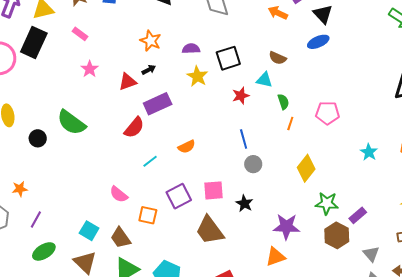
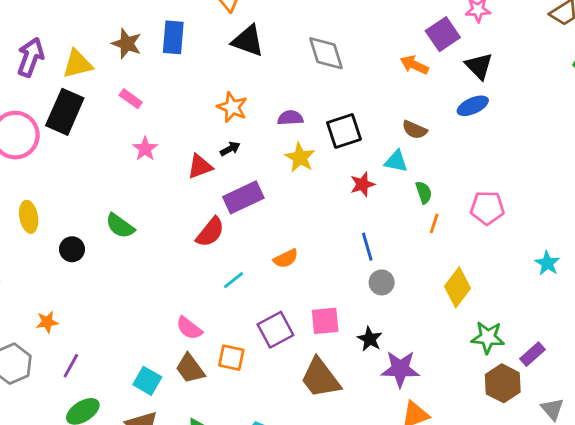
green semicircle: (71, 123) -> (120, 226), size x0.7
purple star: (286, 227) -> (400, 369), moved
brown trapezoid: (121, 238) -> (190, 369), moved

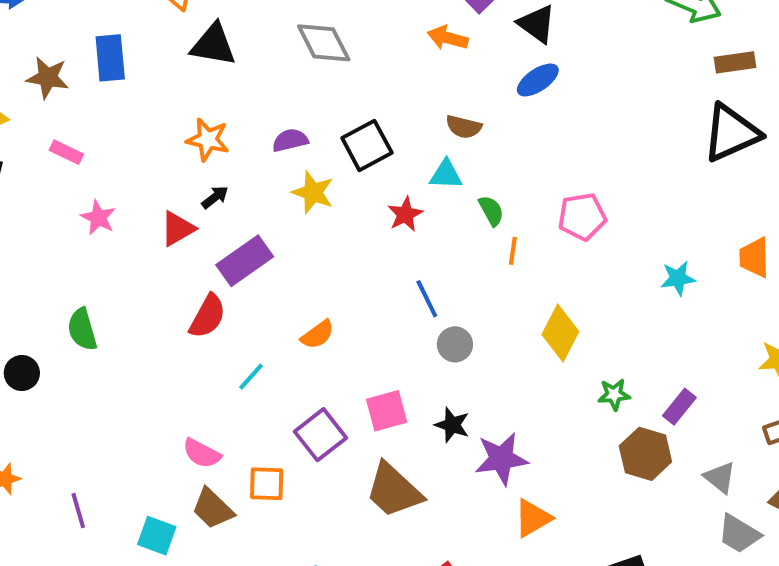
green semicircle: (120, 226) -> (82, 329), turned 48
cyan star: (547, 263) -> (678, 278), turned -30
green star: (488, 337) -> (614, 394), size x0.7
purple line: (71, 366) -> (78, 511), moved, turned -35

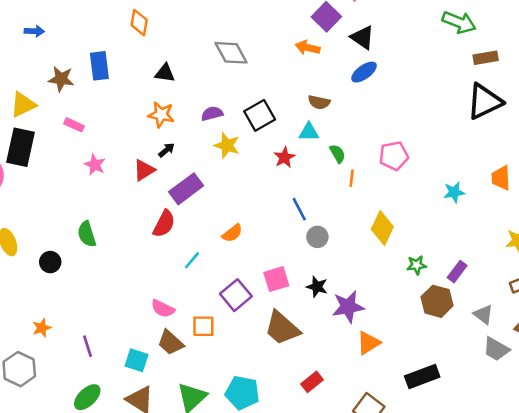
black triangle: (213, 45) -> (165, 73), moved, size x0.7

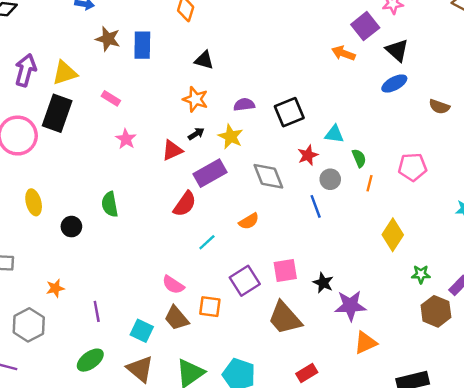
gray diamond: (231, 53) -> (268, 176), moved
brown star: (61, 79) -> (108, 39), moved
brown semicircle: (319, 102) -> (439, 107), moved
yellow star: (227, 145) -> (231, 137), moved
gray circle: (317, 237) -> (330, 179), moved

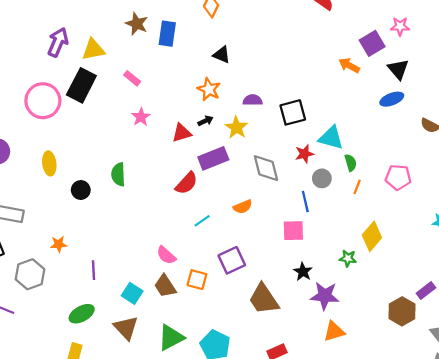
cyan triangle: (334, 134) -> (331, 138), size x1.4
pink square: (285, 270) -> (293, 231), moved
green star: (421, 274) -> (348, 258), moved

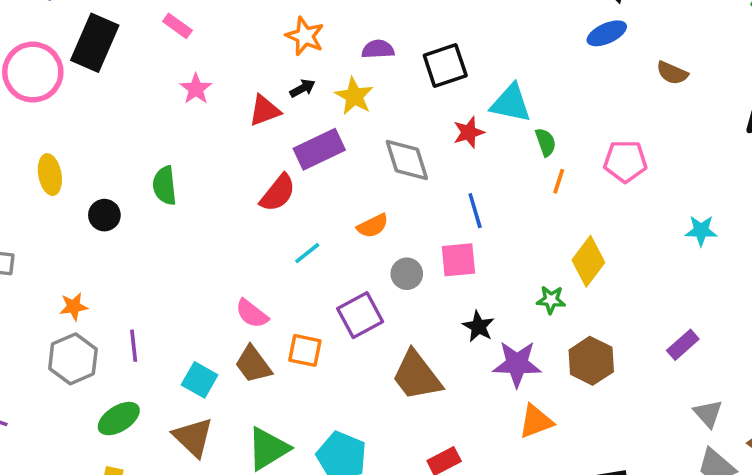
gray circle: (322, 178) -> (407, 274), moved
gray hexagon: (30, 274) -> (73, 359), moved
brown hexagon: (402, 311) -> (591, 361), moved

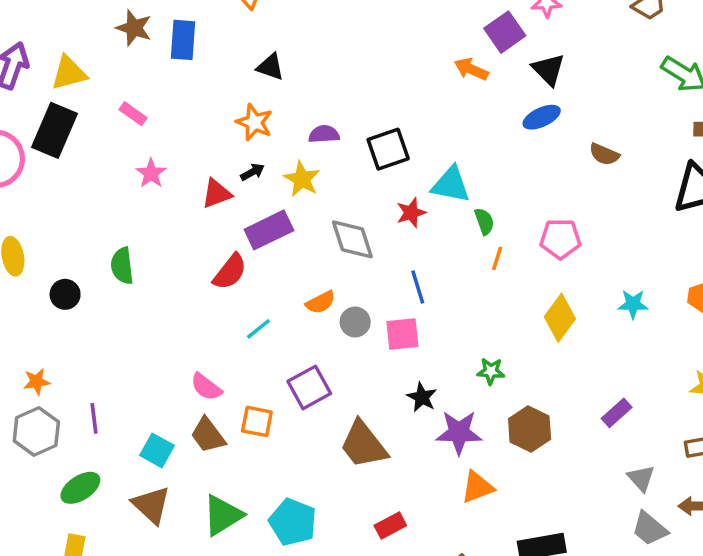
yellow diamond: (588, 261) -> (560, 318), moved
gray circle: (407, 274) -> (355, 322), moved

